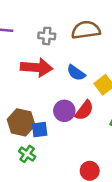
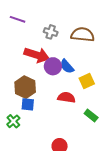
red semicircle: (84, 110) -> (66, 97), turned -132
purple circle: (64, 111) -> (53, 66), moved
brown hexagon: (21, 122) -> (25, 87), moved

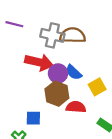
gray cross: (51, 32) -> (52, 35), size x1.5
brown semicircle: (83, 35) -> (73, 35), moved
brown hexagon: (25, 87) -> (57, 94), moved

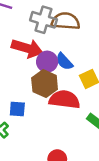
red semicircle: (76, 107) -> (64, 100), size x1.4

